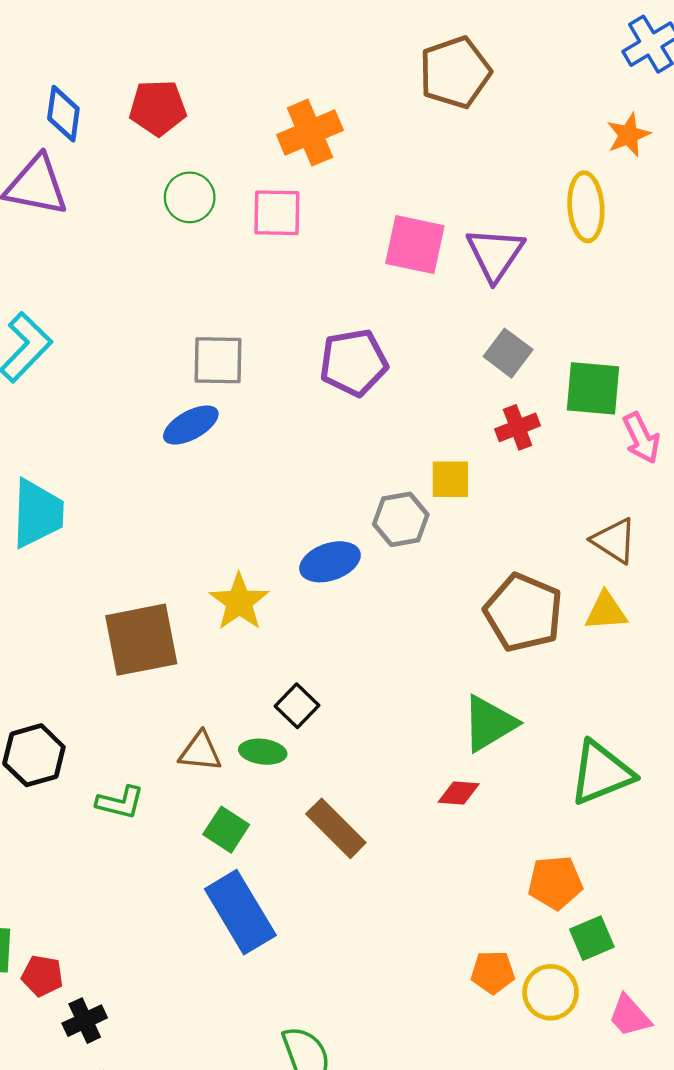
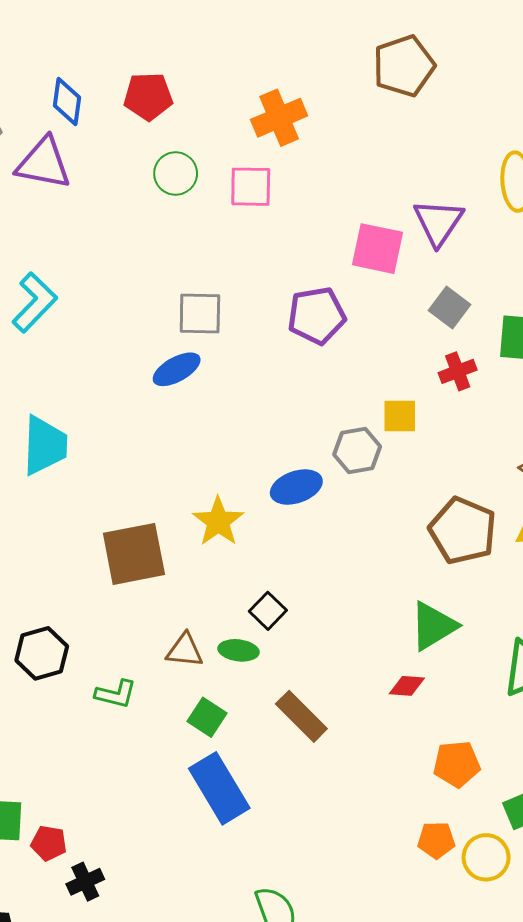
pink square: (415, 245) -> (377, 249), moved
orange pentagon: (555, 883) -> (457, 764), moved

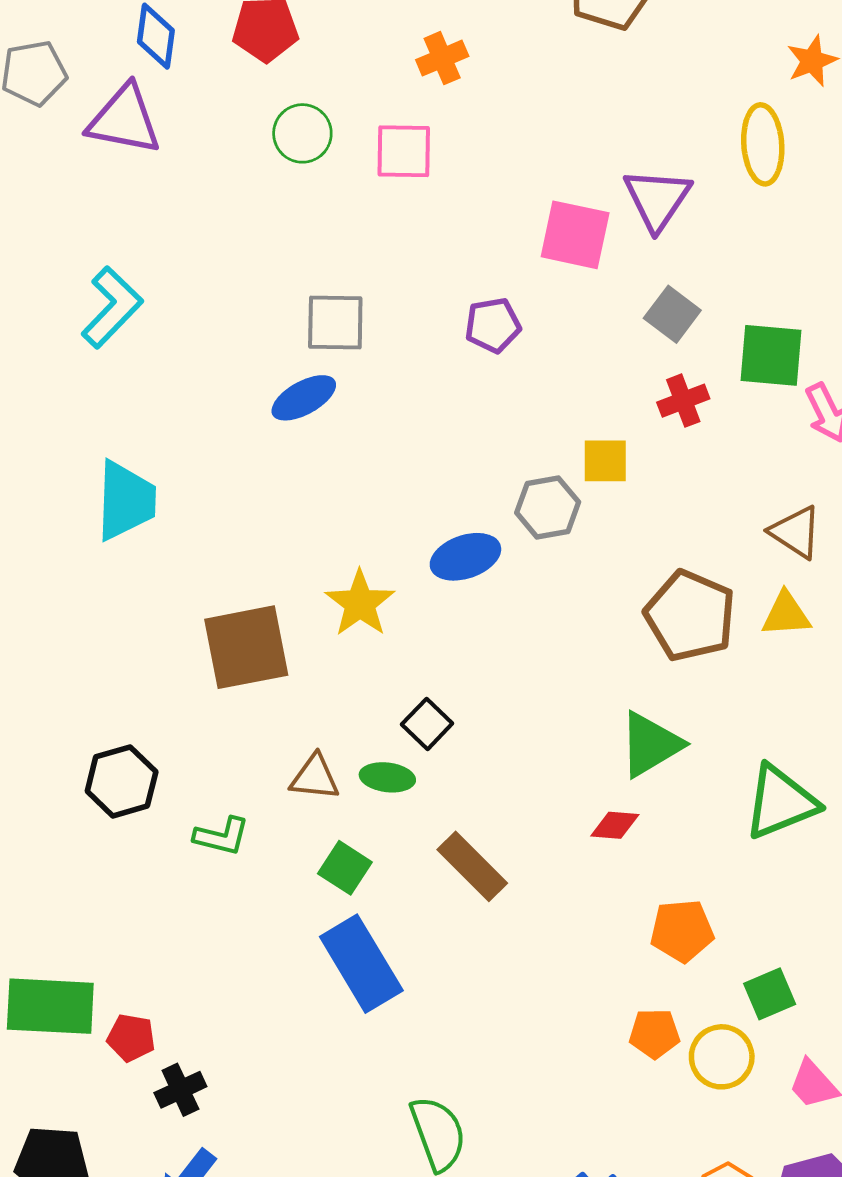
orange cross: (279, 118) -> (442, 58), size x0.7
purple pentagon: (317, 316) -> (493, 325), size x0.7

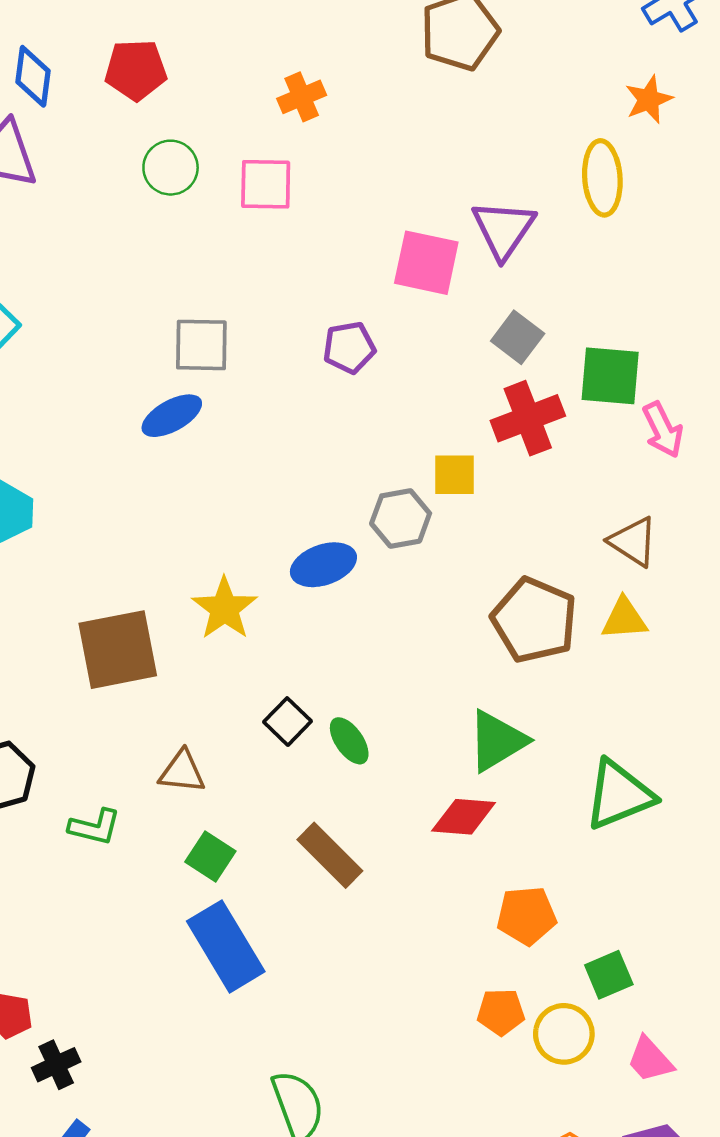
red cross: (683, 401) -> (528, 418), size x1.5
green ellipse: (387, 777) -> (349, 741), moved, turned 48
red diamond: (615, 825) -> (464, 817), size x1.4

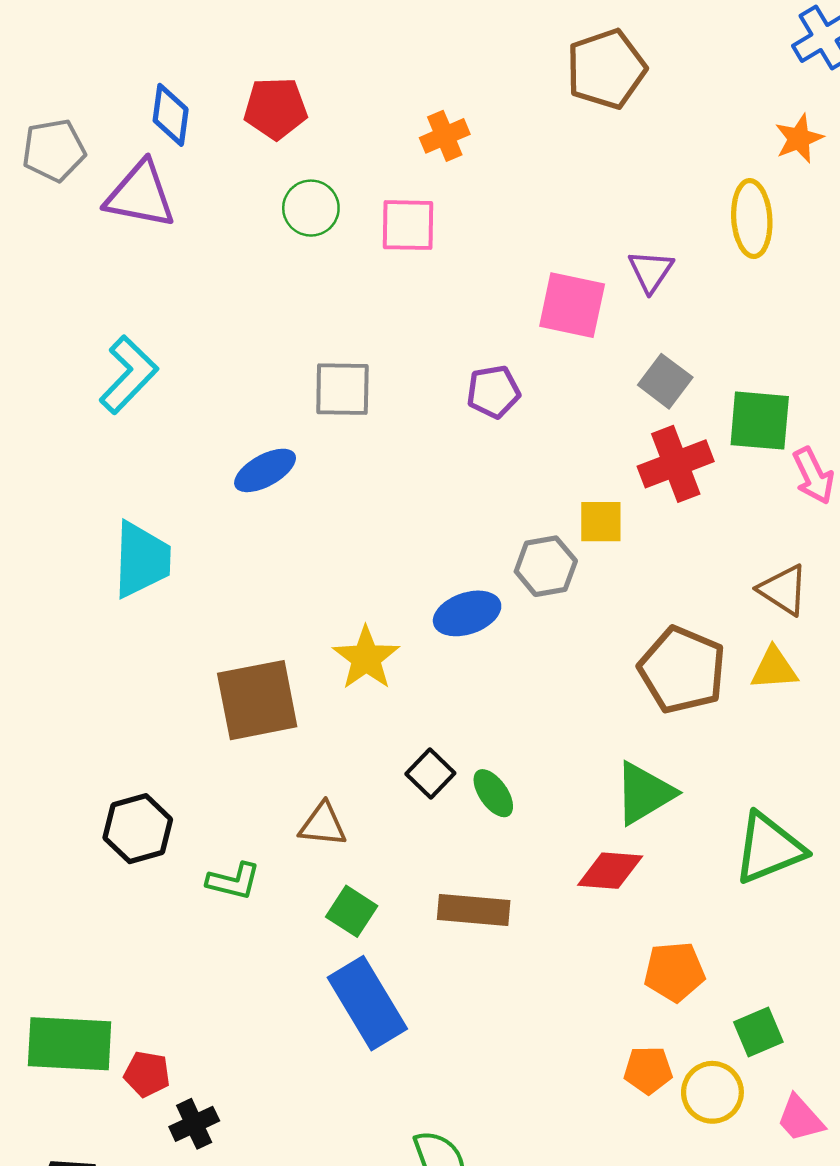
purple triangle: (503, 229) -> (651, 271), size x0.7
blue ellipse: (172, 416) -> (265, 470), moved
brown rectangle: (330, 855) -> (474, 910), turned -40

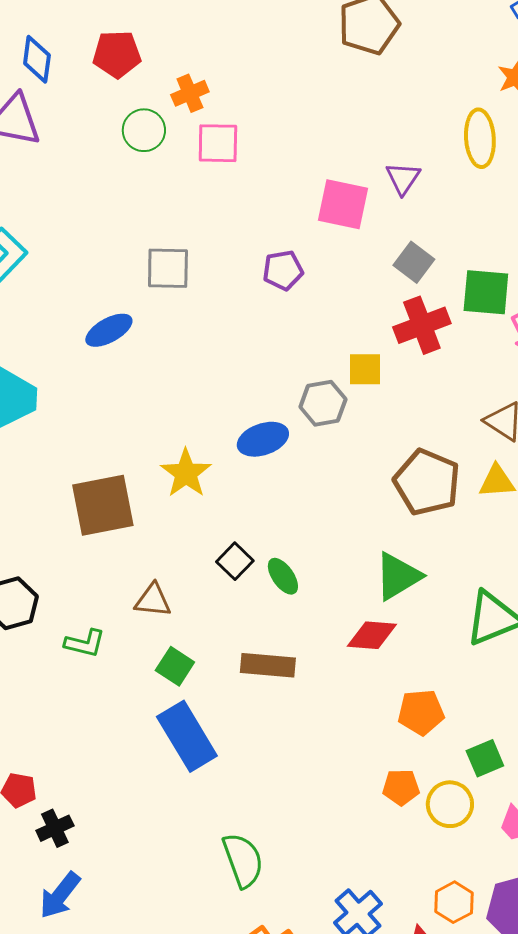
orange cross: (445, 136) -> (190, 93), moved

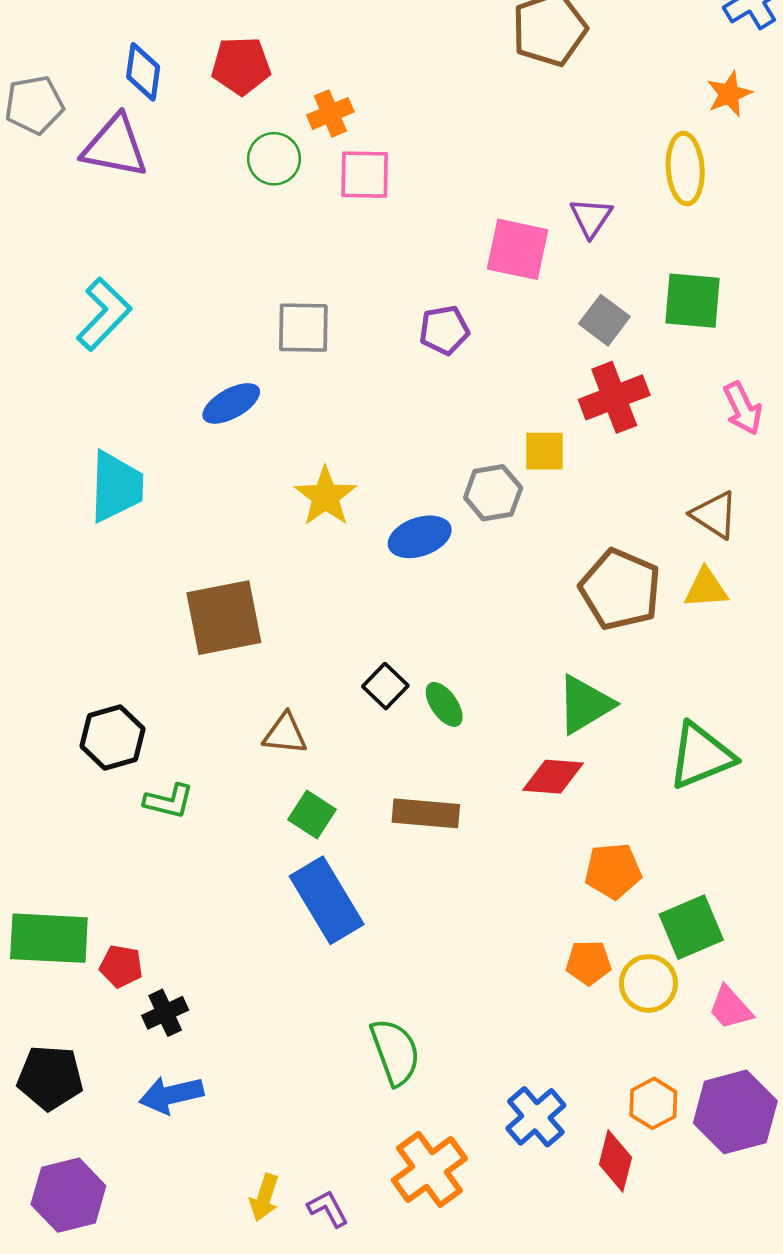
green square: (486, 292) -> (693, 301), moved
yellow star: (186, 473) -> (325, 496), moved
green L-shape: (85, 643) -> (169, 801), moved
green square: (485, 758) -> (691, 927), size x1.4
blue arrow: (60, 895) -> (171, 1095), turned 39

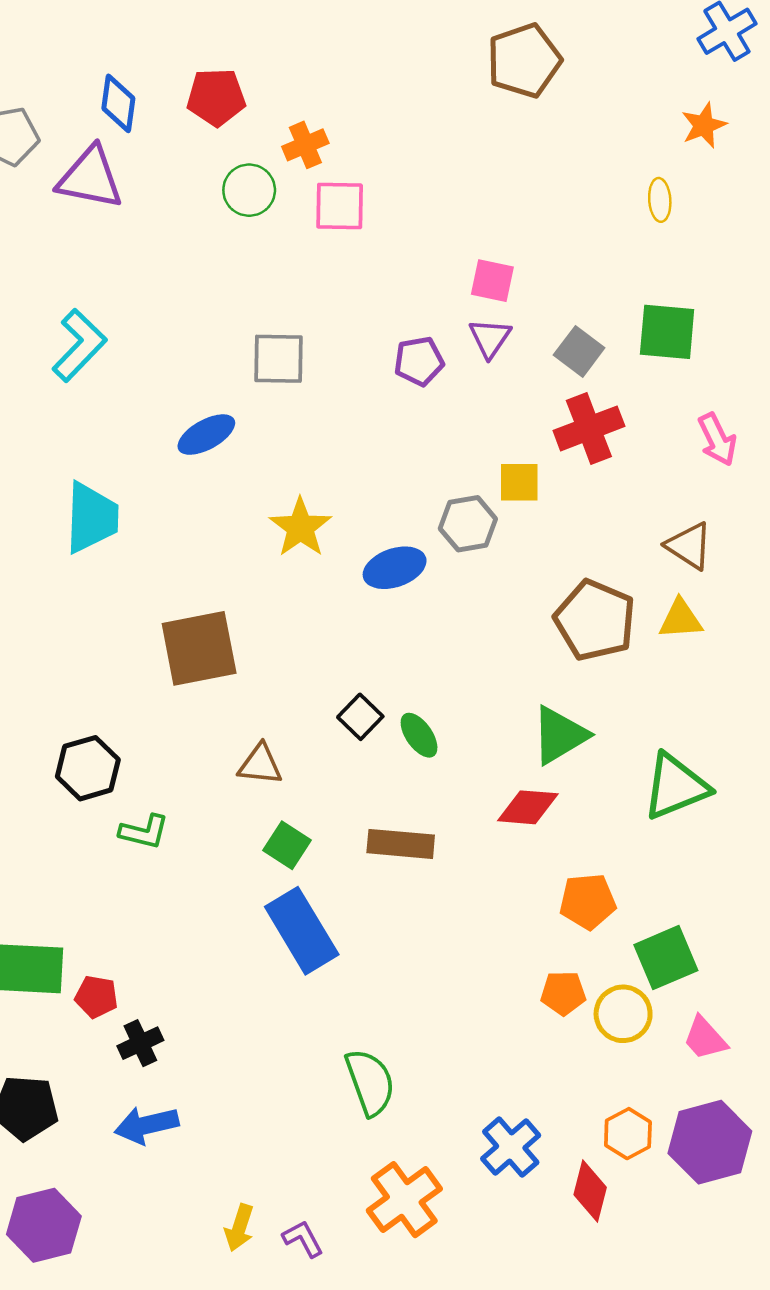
yellow ellipse: (685, 169) -> (660, 200), size x0.6
purple triangle: (591, 217) -> (490, 338), moved
pink square: (518, 249) -> (492, 281), size x0.7

